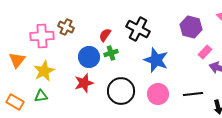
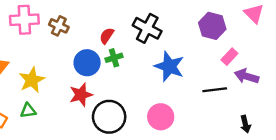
pink cross: (42, 36) -> (24, 20), moved
black circle: (121, 91) -> (109, 117), moved
pink circle: (158, 94) -> (161, 117), moved
black line: (193, 94) -> (215, 90), moved

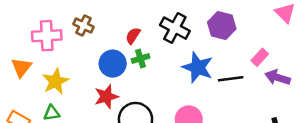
pink cross: (24, 20) -> (47, 36), moved
purple hexagon: (212, 26) -> (222, 25), moved
black line: (215, 90) -> (231, 79), moved

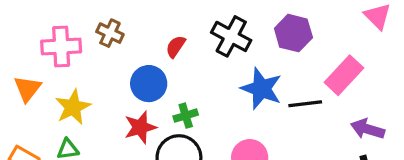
pink rectangle: (260, 57) -> (344, 75), size x1.6
green cross: (141, 58) -> (186, 116), moved
purple arrow: (278, 78) -> (367, 129), moved

